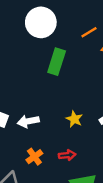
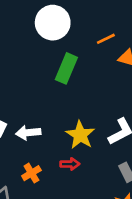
yellow star: (74, 119) -> (80, 135), size x1.5
red arrow: (67, 155) -> (70, 164), moved

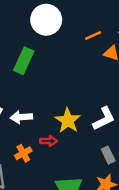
green rectangle: (66, 68) -> (24, 61), moved
red arrow: (70, 164) -> (49, 141), moved

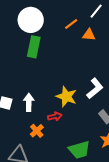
green rectangle: (24, 61) -> (34, 47), moved
white arrow: (21, 117) -> (29, 102), turned 108

